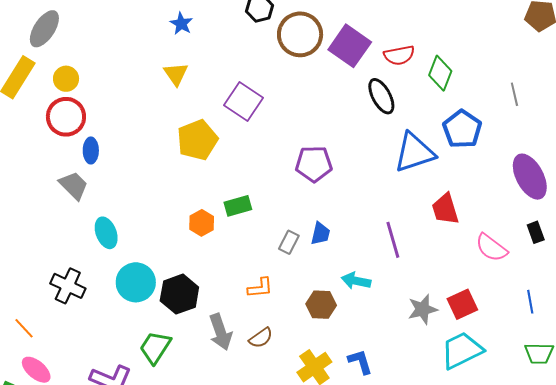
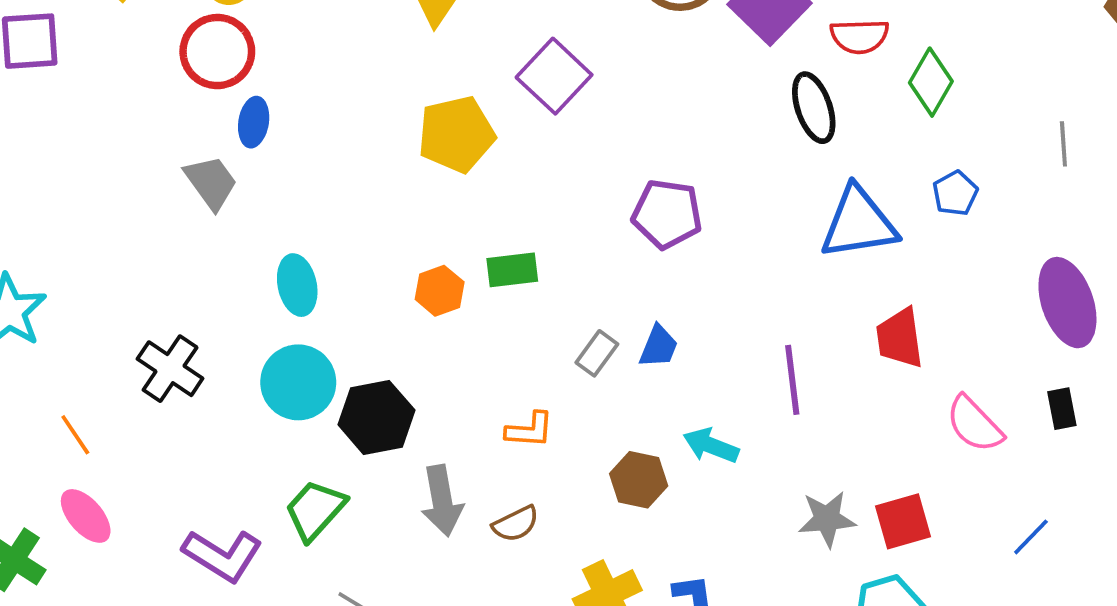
blue pentagon: (462, 129) -> (955, 193), size x0.6
cyan ellipse: (106, 233) -> (297, 285), moved
blue line: (530, 302) -> (1031, 537), turned 45

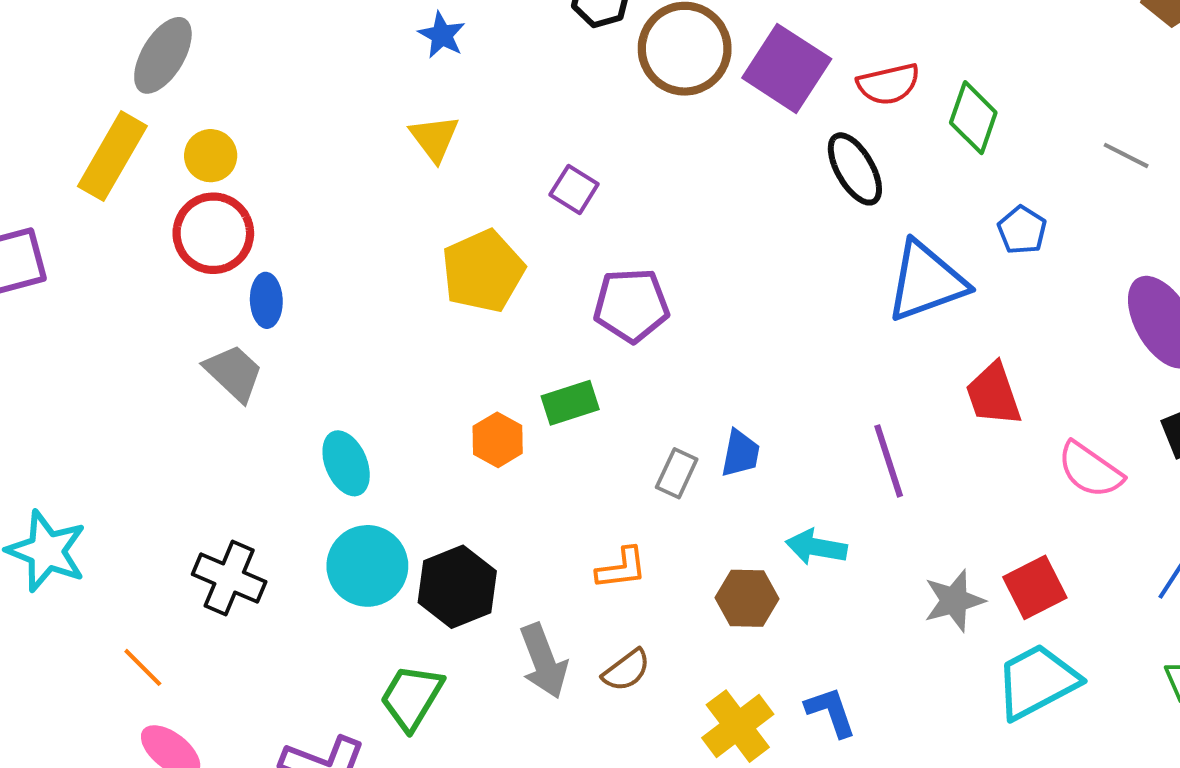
purple square: (554, 76) -> (574, 189), size x0.6
gray line: (1063, 144) -> (1126, 155), turned -48
purple pentagon: (667, 214) -> (631, 305), moved

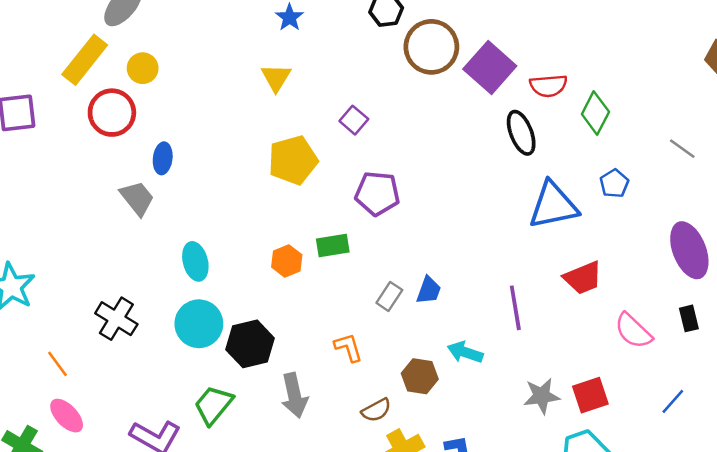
red circle: (213, 233) -> (112, 113), moved
red trapezoid: (993, 394) -> (583, 278), turned -102
orange L-shape: (622, 568) -> (348, 348), turned -108
brown semicircle: (626, 670) -> (376, 410), moved

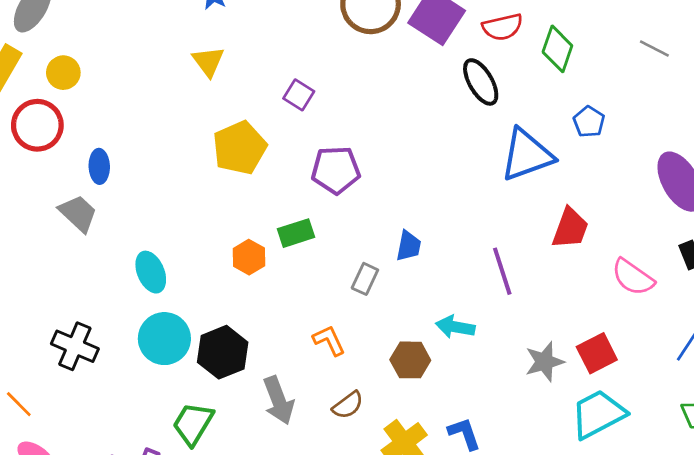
gray line: (682, 149) -> (654, 48), moved
red trapezoid: (583, 278) -> (570, 228), turned -39
blue trapezoid: (429, 290) -> (409, 246), moved
brown semicircle: (376, 410) -> (348, 405), moved

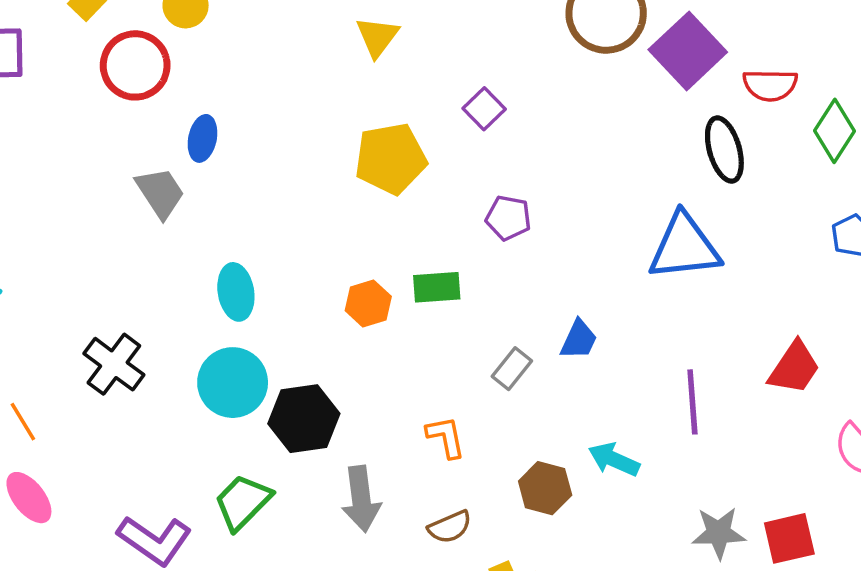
blue triangle: (527, 155) -> (684, 247), moved
purple pentagon: (336, 170) -> (508, 218), size x0.7

